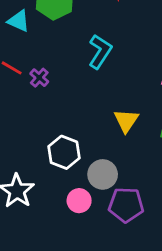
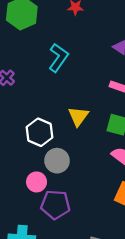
white hexagon: (64, 152) -> (39, 132), moved
purple pentagon: (126, 205) -> (55, 205), moved

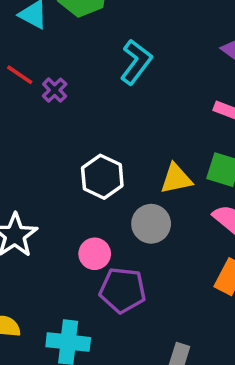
yellow triangle: (78, 116) -> (176, 179), moved, turned 40
gray circle: (57, 161) -> (151, 224), moved

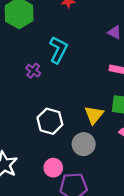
purple cross: (55, 90) -> (33, 71), moved
yellow triangle: (176, 179) -> (94, 115), turned -30

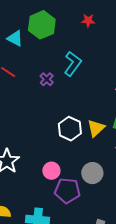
white hexagon: (50, 121) -> (70, 129), moved
gray circle: (84, 144) -> (92, 173), moved

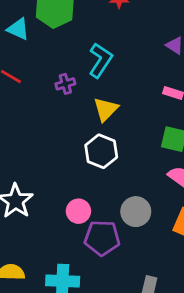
purple cross: (47, 79) -> (65, 84), turned 32
yellow triangle: (96, 128) -> (106, 109), moved

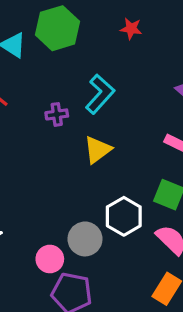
white hexagon: (101, 151) -> (124, 216), moved
gray circle: (136, 212) -> (85, 239), moved

